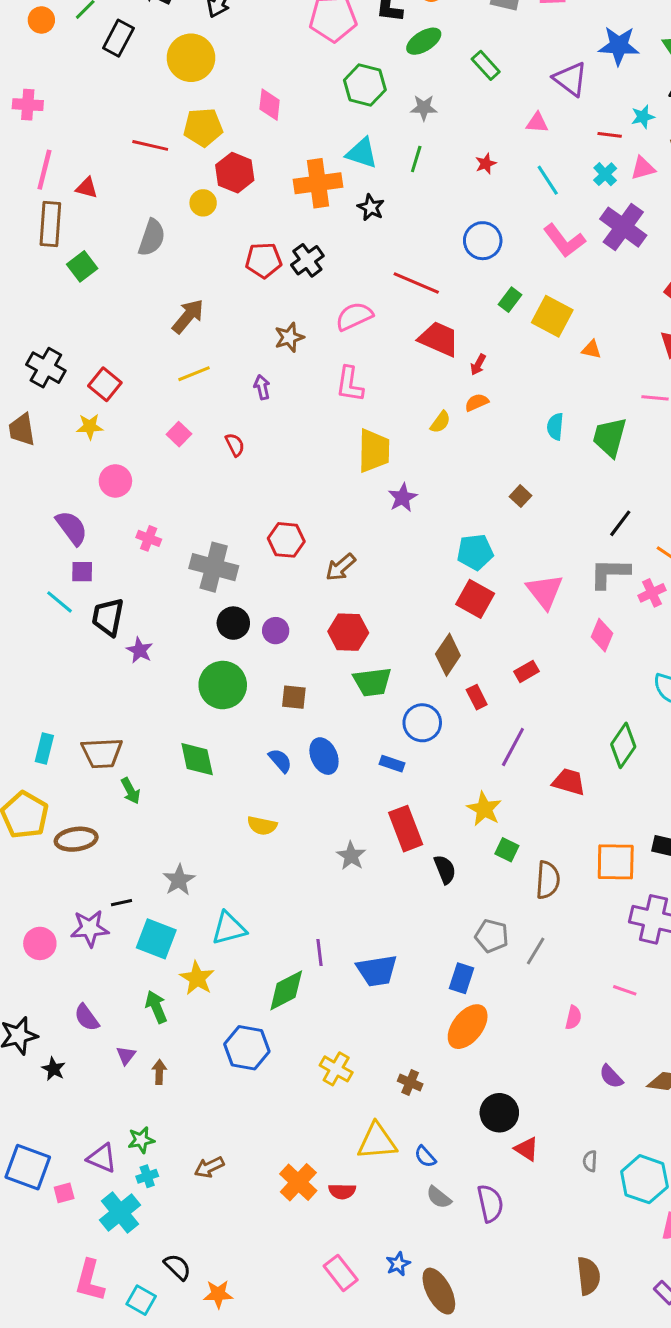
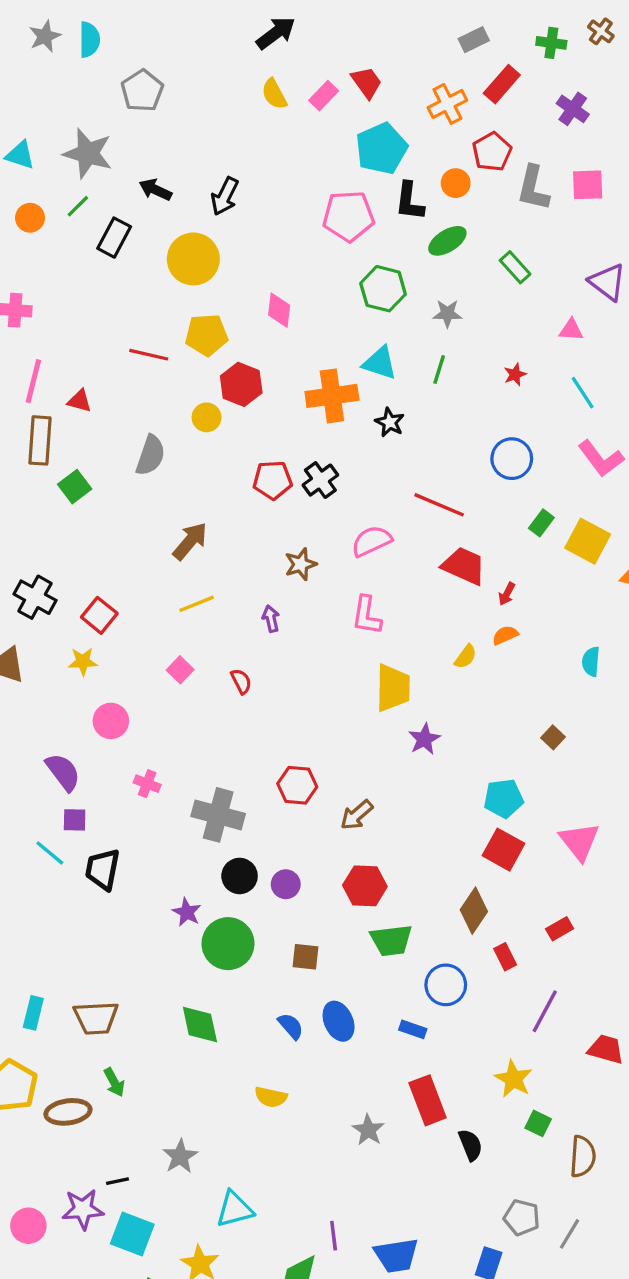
purple star: (140, 650) -> (187, 912), moved
green arrow: (131, 791) -> (114, 1082), moved
cyan square: (156, 939) -> (132, 1234), moved

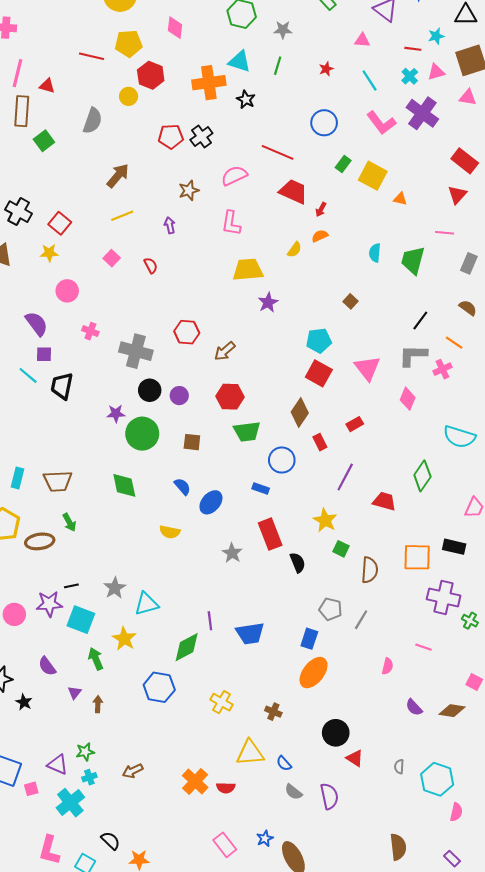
yellow trapezoid: (393, 688) -> (248, 270), turned -96
purple star: (187, 912) -> (116, 414), turned -30
blue ellipse: (339, 1021) -> (211, 502), moved, turned 65
gray star: (180, 1156) -> (115, 588), moved

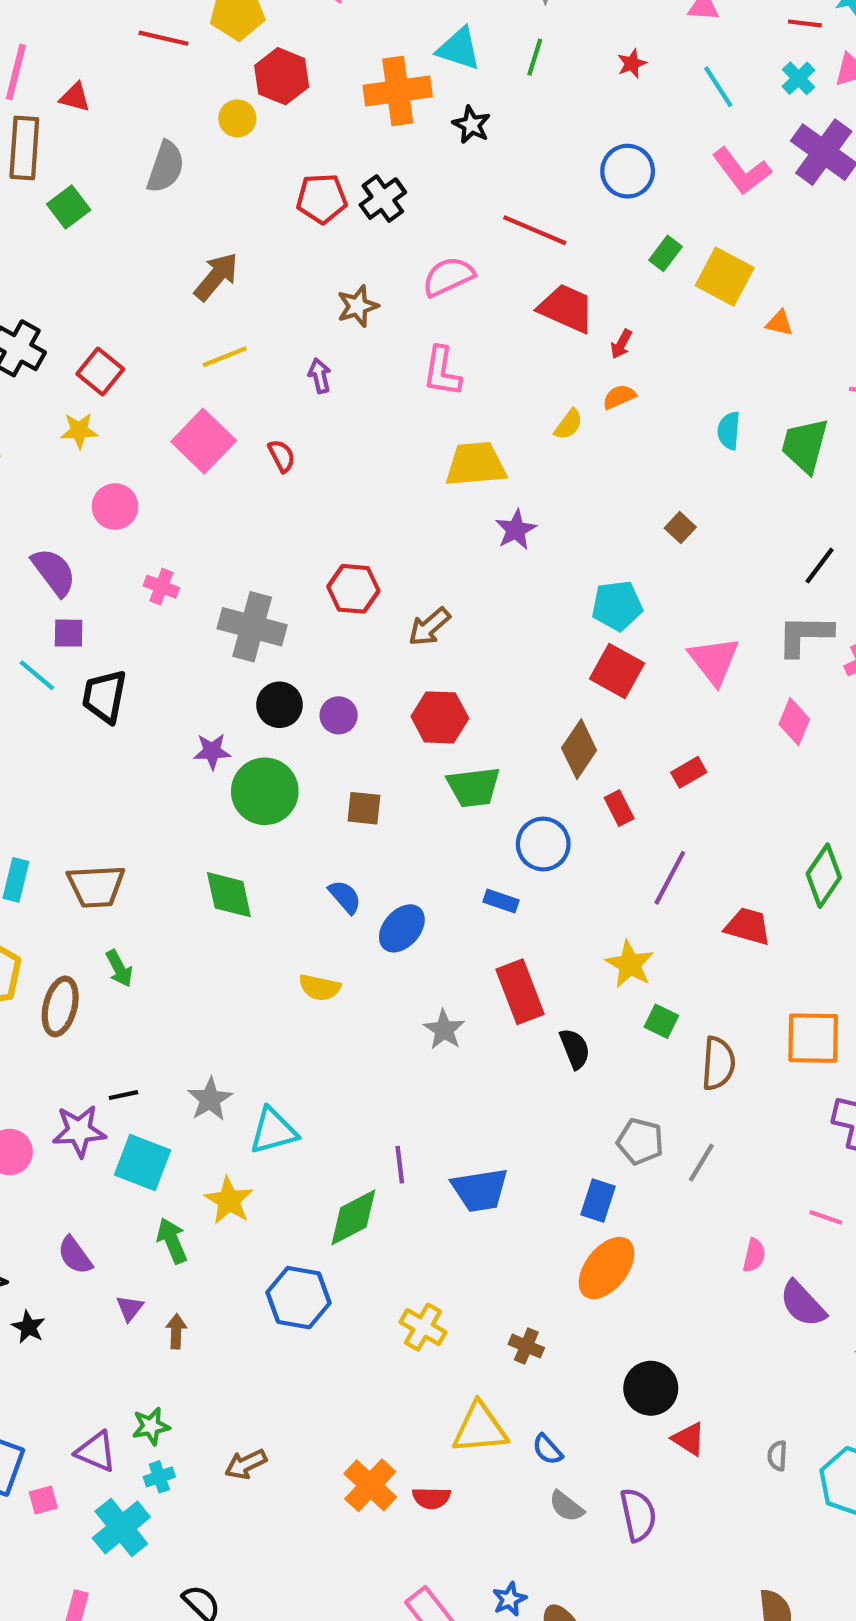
pink square: (112, 258) -> (204, 441), size x1.8
brown ellipse: (40, 541) -> (60, 1006), turned -68
purple semicircle: (414, 707) -> (803, 1304), moved, size x1.4

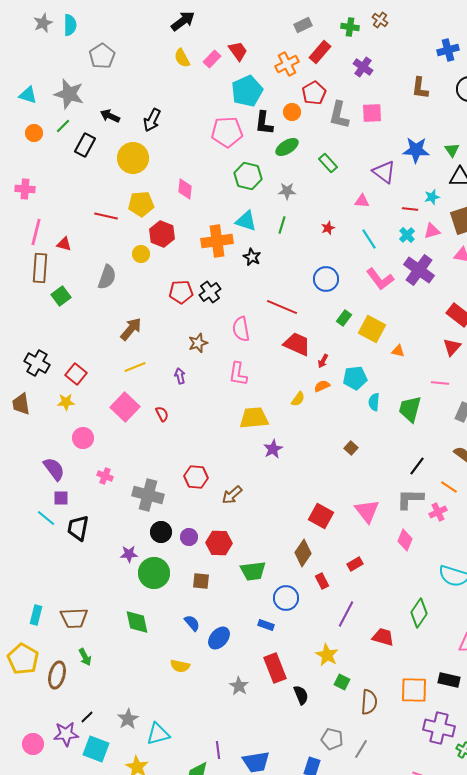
pink semicircle: (448, 277) -> (241, 329), turned -75
cyan pentagon: (617, 606) -> (355, 378), moved
red hexagon: (440, 717) -> (219, 543), moved
black line: (123, 1095) -> (87, 717), turned -32

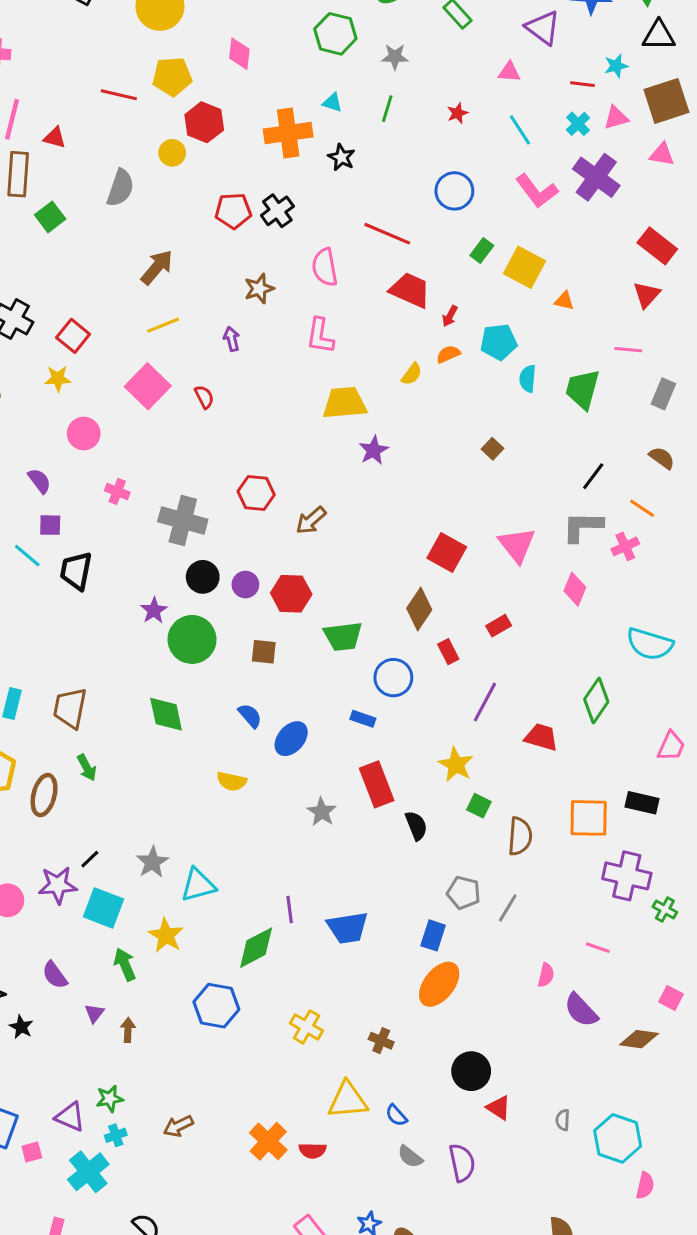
cyan triangle: (246, 221) -> (332, 102), size x0.6
purple semicircle: (54, 469) -> (39, 481), size x0.7
purple star: (129, 554) -> (154, 610), turned -30
brown trapezoid: (74, 618) -> (70, 708), turned 104

